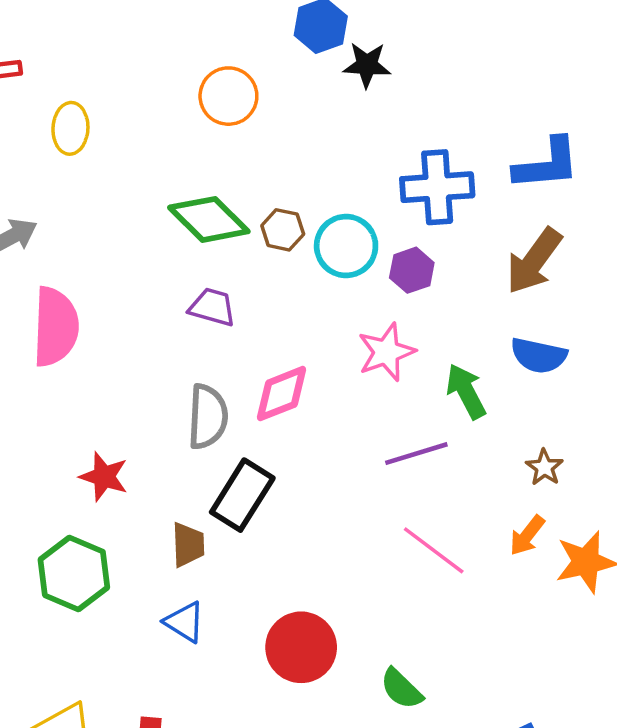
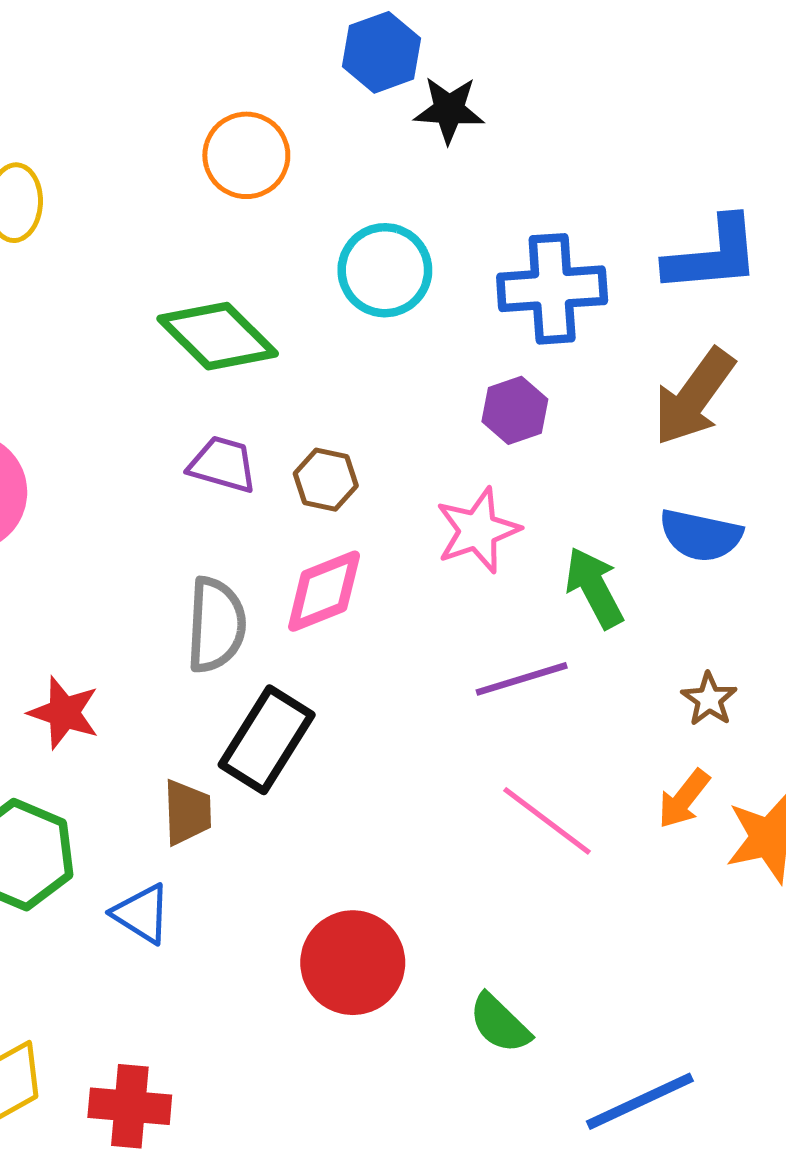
brown hexagon: (283, 230) -> (326, 480), moved
cyan circle: (346, 246) -> (385, 270), moved
blue triangle: (185, 622) -> (142, 914), moved

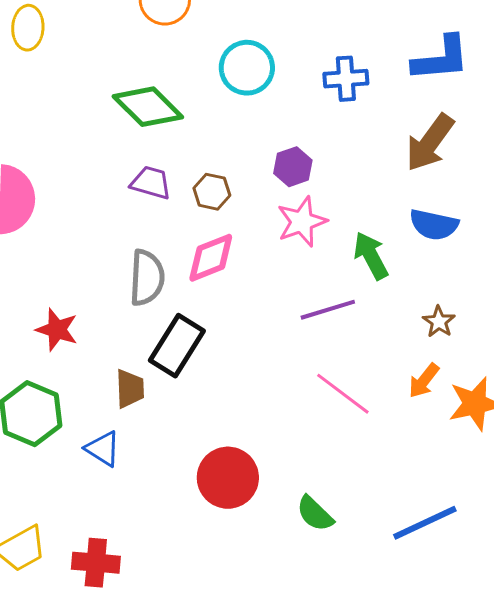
blue cross: (552, 289) -> (346, 79), size x0.7
purple hexagon: (515, 410) -> (293, 167), moved
blue line: (640, 1101) -> (425, 523), moved

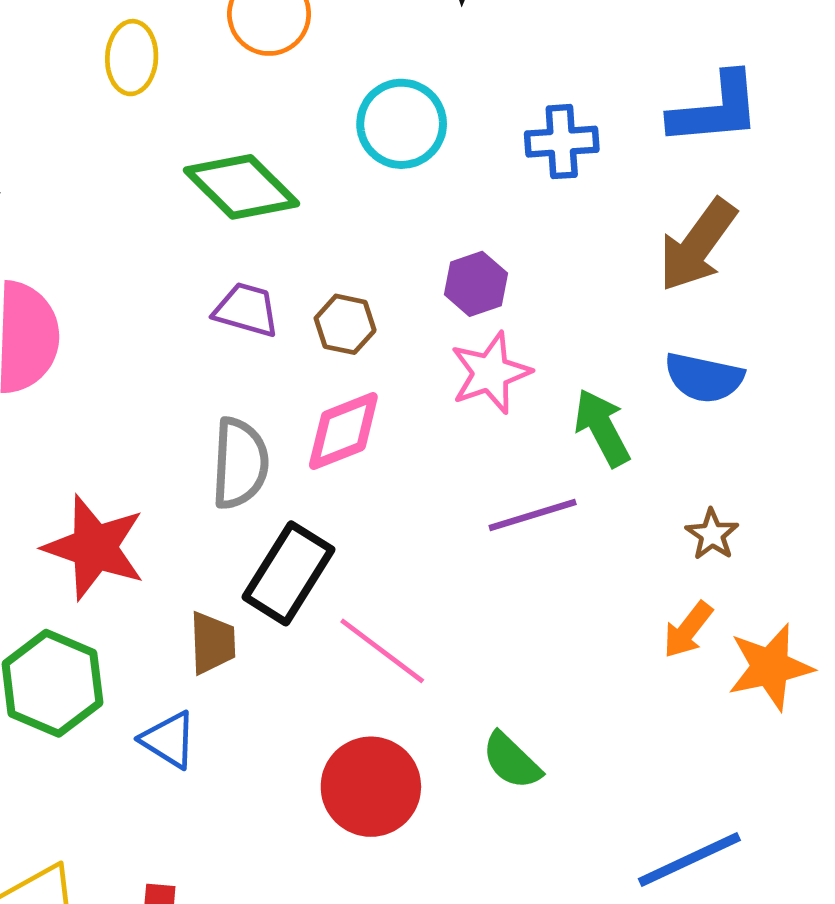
yellow ellipse: (28, 28) -> (132, 58), moved
red star: (57, 330) -> (94, 547), size x1.5
pink line: (343, 394) -> (382, 651), moved
green semicircle: (315, 514) -> (512, 761), moved

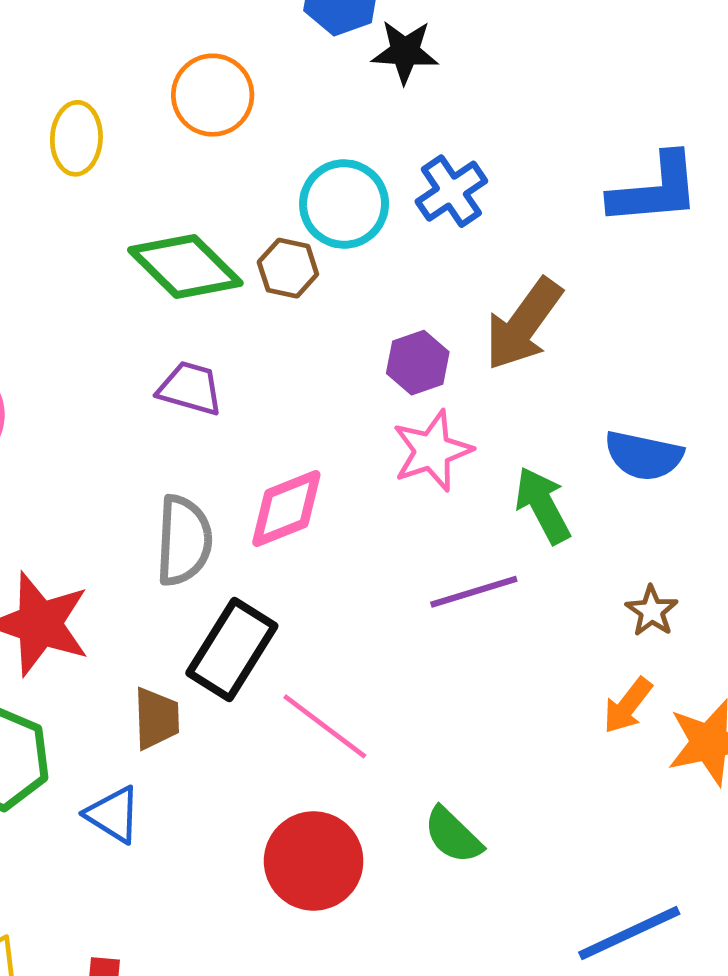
blue cross: (562, 142) -> (451, 191), moved, turned -30
brown arrow: (697, 245) -> (523, 324), moved
brown hexagon: (345, 324) -> (288, 268), moved

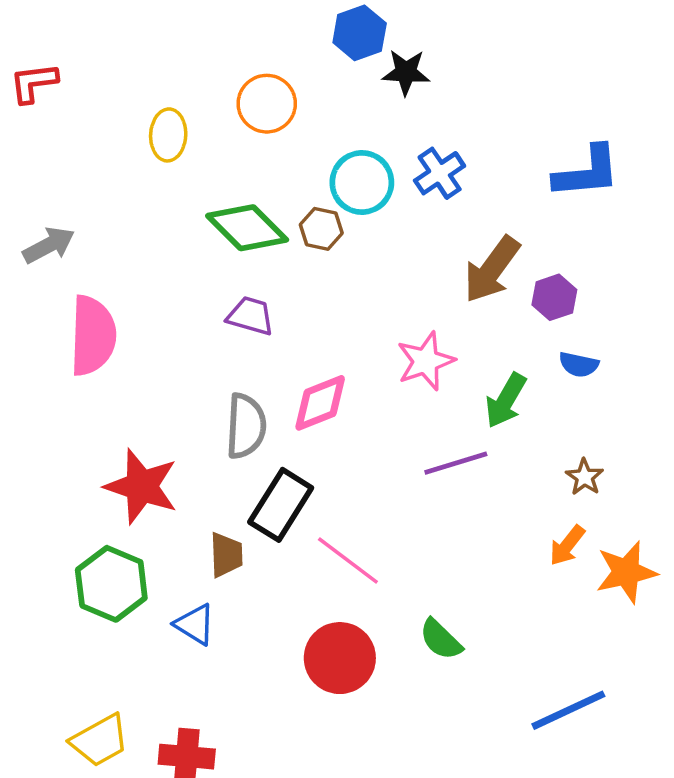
purple hexagon: (418, 363) -> (554, 297), moved
blue semicircle: (644, 456) -> (579, 365), size x0.7
green arrow: (543, 505) -> (506, 401), turned -122

